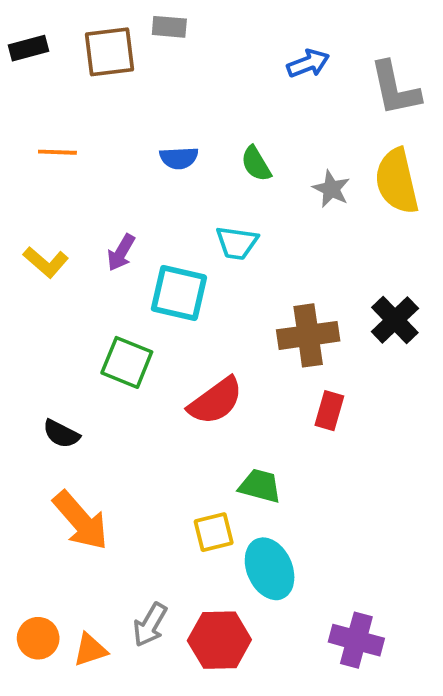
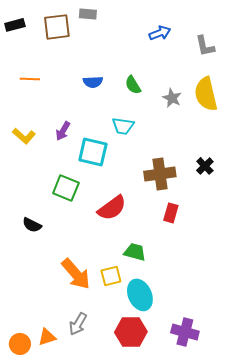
gray L-shape: (395, 89) -> (205, 46), size x0.7
black cross: (395, 320) -> (205, 166), size x0.7
orange arrow: (81, 521) -> (76, 274), moved
orange circle: (38, 638) -> (20, 344), moved
red hexagon: (219, 640) -> (131, 332), moved

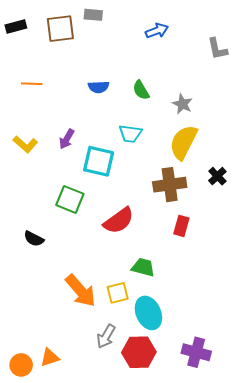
blue arrow: (160, 33) -> (157, 31), moved
yellow semicircle: (206, 94) -> (183, 142), moved, turned 40
gray arrow: (78, 324) -> (106, 336), moved

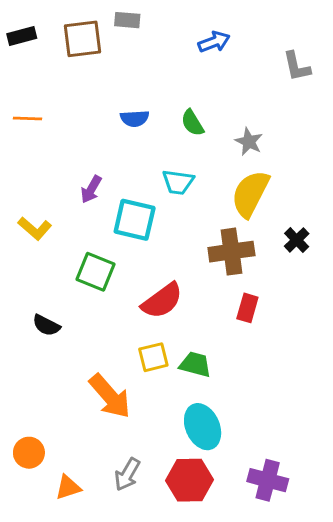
orange line: (32, 84) -> (27, 118), moved
yellow L-shape: (25, 144) -> (35, 228), moved
yellow square: (118, 293) -> (153, 357), moved
gray arrow: (106, 336) -> (127, 474), moved
orange circle: (21, 365) -> (29, 453), moved

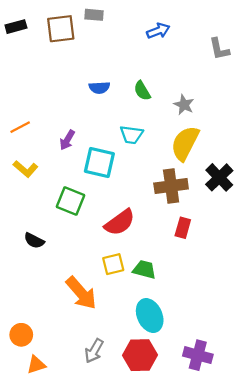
orange line: (27, 118) -> (20, 127), moved, turned -30
black cross: (297, 240) -> (219, 177), size x1.5
orange triangle: (68, 487) -> (36, 365), moved

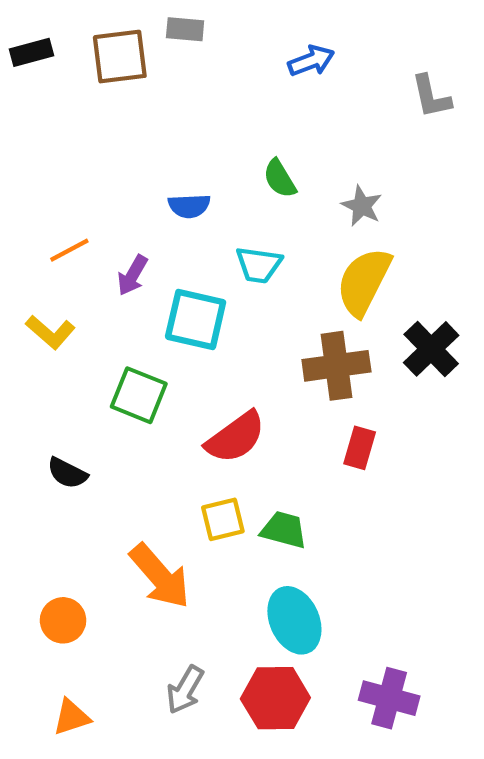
blue semicircle: (99, 88) -> (189, 206), moved
orange line: (20, 127) -> (69, 250), moved
orange circle: (21, 335) -> (63, 620), moved

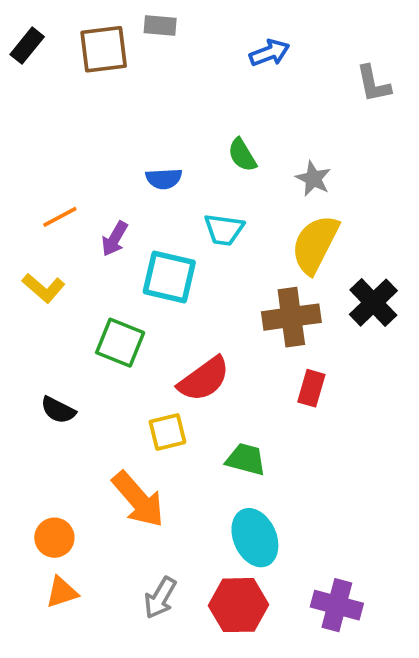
black rectangle: (31, 52) -> (27, 46), turned -36
yellow square: (223, 519) -> (167, 432), moved
orange triangle: (71, 717) -> (62, 592), moved

